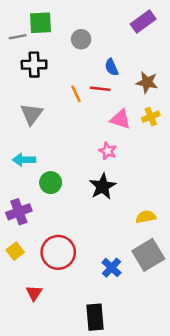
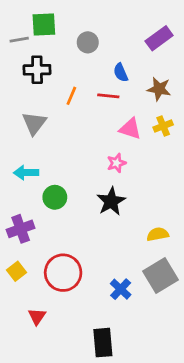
purple rectangle: (143, 21) -> (159, 38), moved
orange line: (76, 94) -> (71, 96), moved, turned 48
pink star: (108, 151) -> (117, 163), turned 30

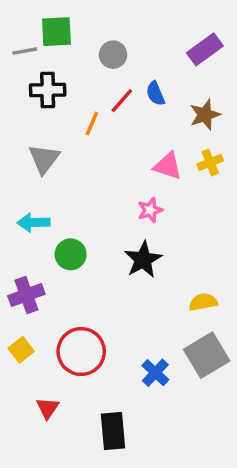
brown star: (159, 89) -> (205, 115), turned -30
red line: (108, 96) -> (122, 101), moved, turned -55
black rectangle: (103, 343) -> (113, 431), moved

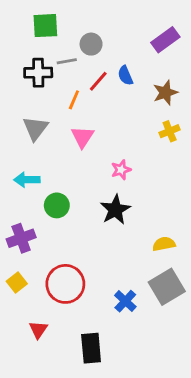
gray line: (25, 51) -> (67, 61), moved
pink triangle: (168, 166) -> (82, 137), moved, turned 45

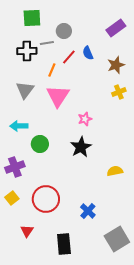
pink triangle: (82, 137) -> (58, 96), size x1.4
gray square: (167, 287) -> (117, 239), moved

